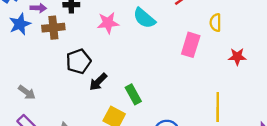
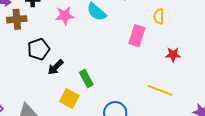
red star: (237, 57) -> (173, 55), moved
yellow line: (218, 107) -> (160, 90), turned -70

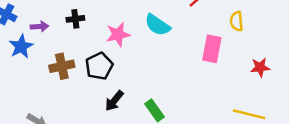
brown cross: (17, 19) -> (62, 66), moved
black pentagon: (39, 49) -> (99, 66), moved

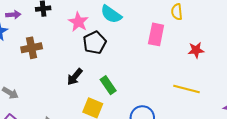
pink star: (118, 35) -> (78, 22), turned -30
black pentagon: (99, 66) -> (95, 43), moved

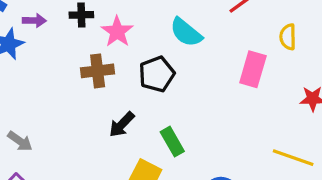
pink star: (78, 22) -> (117, 32), moved
brown cross: (32, 48) -> (98, 71), moved

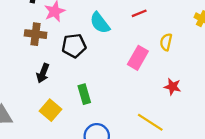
black arrow: (122, 125) -> (43, 73), turned -36
green rectangle: (172, 142) -> (84, 94), moved

